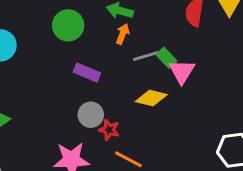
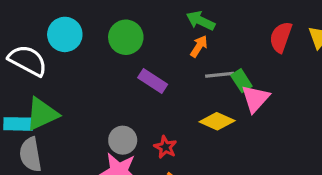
green circle: (68, 25) -> (126, 37), moved
gray circle: (91, 115) -> (123, 140), moved

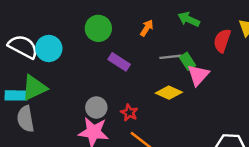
green arrow: (201, 21) -> (189, 19), moved
cyan circle: (65, 34) -> (49, 48), moved
red semicircle: (281, 37) -> (222, 41), moved
orange arrow: (199, 46) -> (147, 28), moved

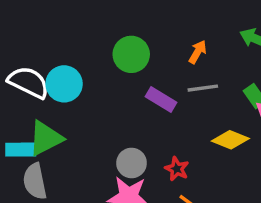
gray line: (171, 57) -> (203, 88), moved

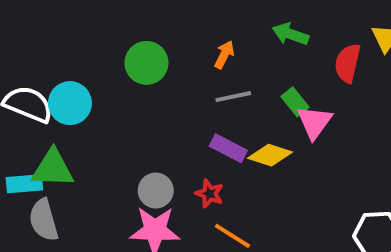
purple rectangle: (161, 100) -> (228, 148), moved
green triangle: (46, 138) -> (53, 168), turned 33

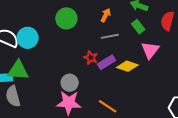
green rectangle: (295, 102) -> (138, 27), moved
purple rectangle: (228, 148) -> (107, 62), turned -60
red star: (209, 194) -> (91, 58), moved

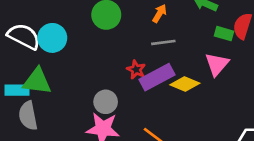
green rectangle: (138, 27) -> (224, 34), moved, turned -40
purple rectangle: (107, 62) -> (157, 77), size x1.4

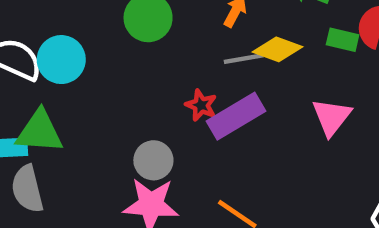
pink triangle: (217, 64) -> (332, 117), moved
yellow diamond: (185, 84) -> (278, 49), moved

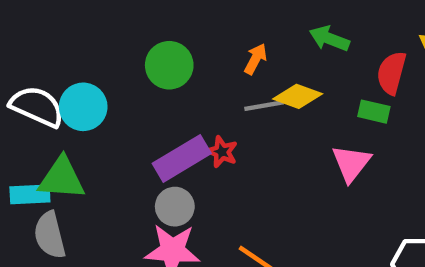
green rectangle: (343, 40) -> (374, 112), moved
purple rectangle: (236, 116) -> (182, 158), moved

